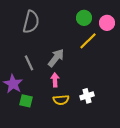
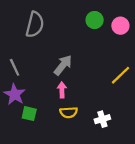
yellow line: (88, 41) -> (120, 75), moved
gray line: (29, 63) -> (15, 67), moved
white cross: (87, 96) -> (102, 119), moved

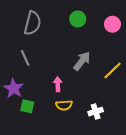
green circle: (95, 20) -> (78, 19), moved
gray arrow: (63, 65) -> (82, 61), moved
gray line: (15, 67) -> (25, 58), moved

